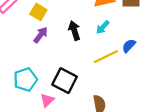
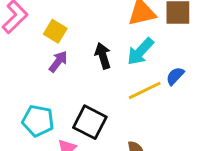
cyan arrow: (103, 27) -> (140, 51), size x1.5
cyan pentagon: (25, 80) -> (38, 121), turned 30

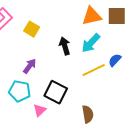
purple arrow: (58, 62) -> (30, 66), moved

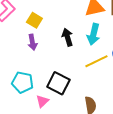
cyan arrow: (91, 43) -> (93, 34), turned -30
purple arrow: (30, 66) -> (32, 42), moved, turned 133

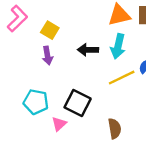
black arrow: (67, 37) -> (88, 50), turned -72

